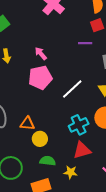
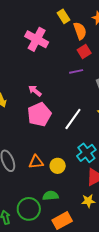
yellow circle: (40, 139) -> (58, 166), moved
green semicircle: (48, 161) -> (51, 196), moved

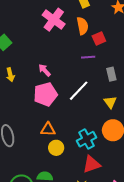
orange semicircle: (80, 31) -> (82, 26), moved
white line: (73, 119) -> (79, 91), moved
orange triangle: (36, 162) -> (48, 129), moved

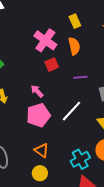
red square: (99, 39) -> (52, 65), moved
orange triangle: (48, 129) -> (41, 150), turned 35
yellow circle: (56, 148) -> (40, 173), moved

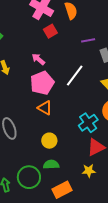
purple line: (80, 77) -> (88, 40), moved
orange triangle: (41, 150) -> (45, 108), moved

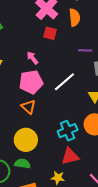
red square: (50, 31) -> (50, 33), turned 32
yellow circle: (49, 141) -> (26, 140), size x1.5

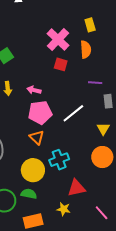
pink arrow: (32, 58) -> (34, 90), moved, turned -40
cyan cross: (68, 131) -> (59, 160), moved

